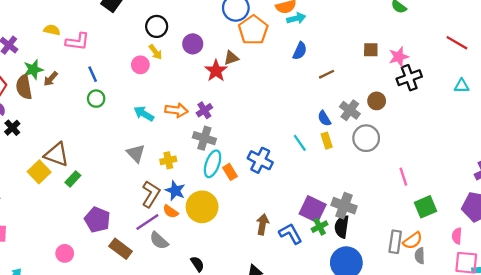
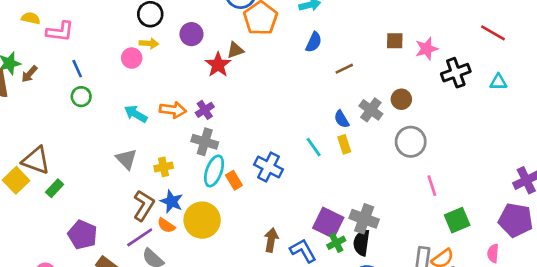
yellow arrow: (155, 52) -> (149, 43), turned -49
black cross: (409, 78) -> (456, 73), moved
gray circle: (366, 138) -> (411, 142), moved

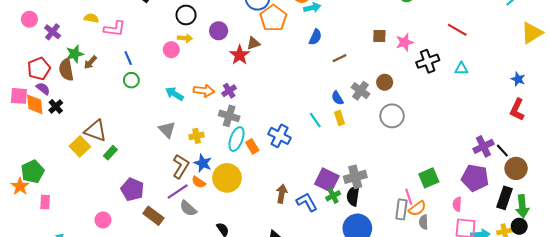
pink line: (432, 186) -> (409, 197), moved
gray cross: (364, 219) -> (355, 177), turned -35

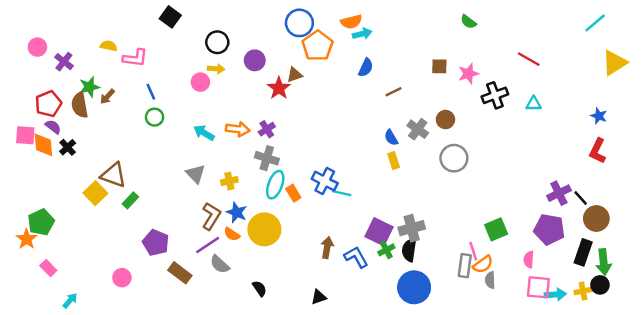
cyan line: (315, 120) -> (342, 193), moved, turned -42
pink rectangle: (45, 202) -> (48, 268), moved, turned -48

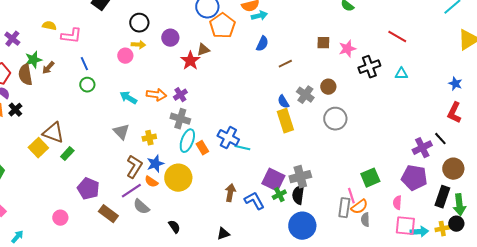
yellow rectangle: (394, 161) -> (285, 121), size x1.6
black line: (581, 198) -> (440, 139), moved
blue star: (237, 212) -> (155, 164), turned 30

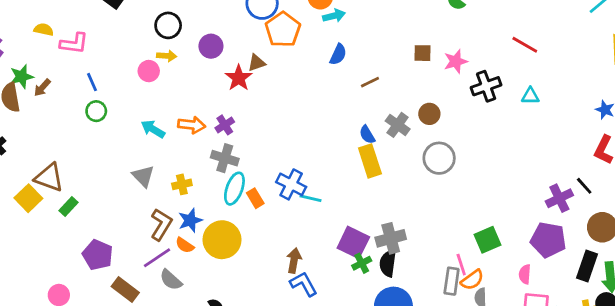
blue L-shape: (254, 201) -> (304, 284), moved

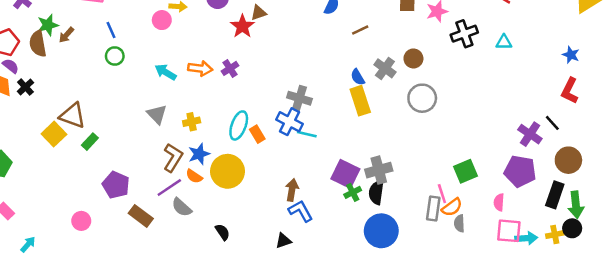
gray cross: (225, 158) -> (299, 98), moved
purple cross: (559, 198) -> (530, 134), turned -30

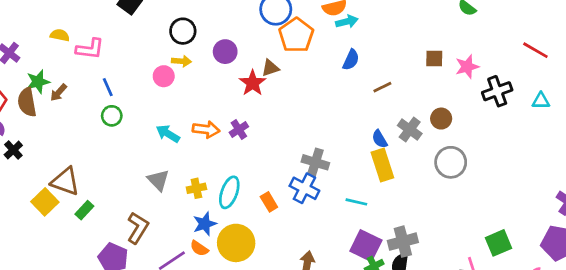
cyan ellipse: (239, 125) -> (229, 192), moved
cyan line: (307, 134) -> (356, 202), moved
brown L-shape: (173, 158) -> (138, 228), moved

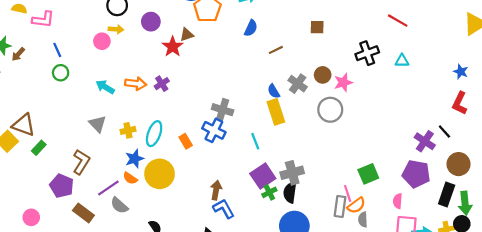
pink star: (467, 67) -> (343, 83), moved
cyan line: (356, 202) -> (255, 141), turned 56
purple square: (366, 246) -> (263, 176), turned 30

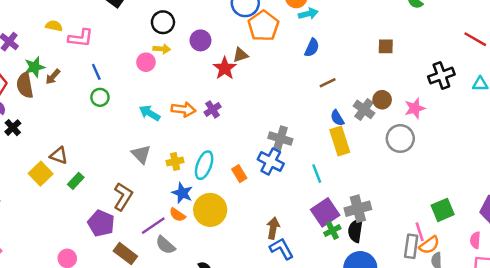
brown line: (276, 50) -> (328, 83), moved
brown circle: (323, 75) -> (382, 100), moved
brown triangle: (24, 125) -> (59, 155), size x0.7
blue star: (135, 159) -> (182, 193), turned -30

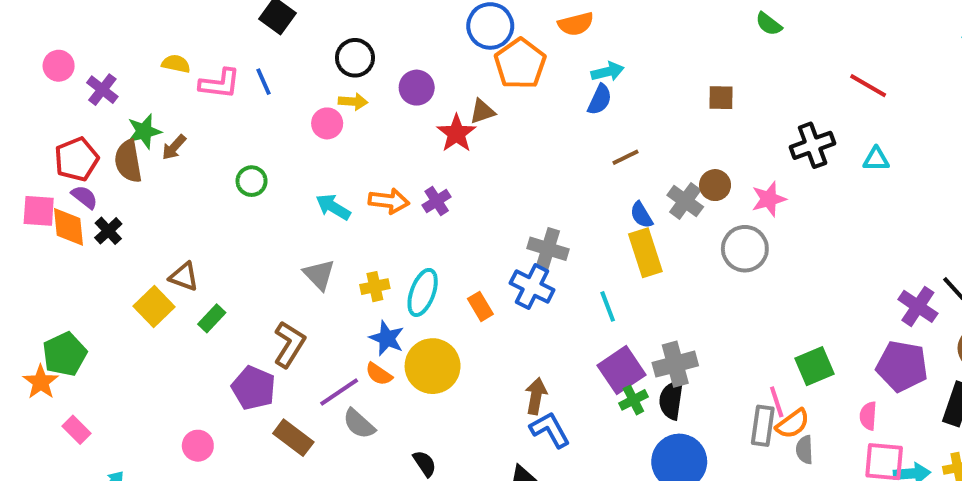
cyan arrow: (308, 14) -> (608, 72), moved
blue line: (96, 72) -> (263, 82), moved

